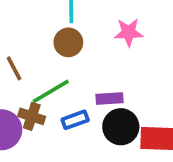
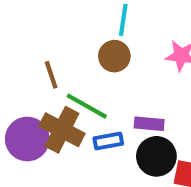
green line: (51, 91) -> (87, 106), turned 51
brown cross: (32, 116) -> (62, 130), size x1.5

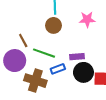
brown cross: (62, 130) -> (35, 81), moved
purple circle: (27, 139) -> (15, 61), moved

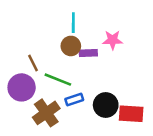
purple rectangle: (77, 57) -> (88, 53), moved
brown cross: (35, 81) -> (46, 113), turned 35

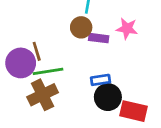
brown line: (33, 63) -> (37, 51), moved
green line: (58, 80) -> (48, 71), moved, turned -40
blue rectangle: (74, 100) -> (100, 80), moved

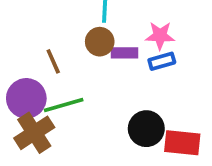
brown line: (37, 51) -> (53, 61), moved
blue rectangle: (100, 80) -> (162, 61), moved
brown cross: (43, 95) -> (34, 133), moved

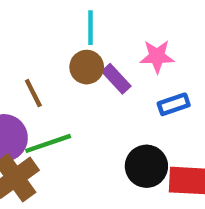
purple rectangle: (124, 53) -> (116, 79), turned 50
blue rectangle: (162, 61) -> (174, 104), moved

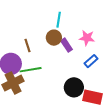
blue rectangle: (174, 104) -> (91, 61), turned -32

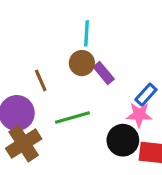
pink star: (87, 38) -> (139, 115), moved
green line: (31, 70) -> (72, 117), moved

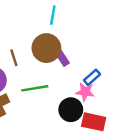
cyan line: (86, 33) -> (53, 15), moved
brown circle: (82, 63) -> (46, 48), size x1.5

